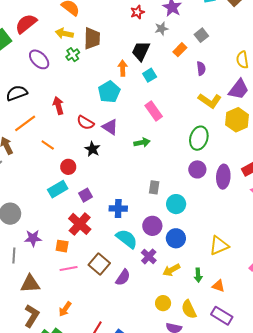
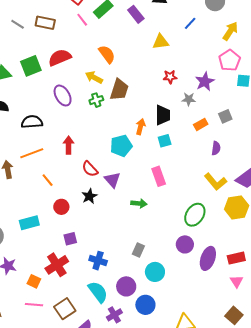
black trapezoid: (141, 51) -> (163, 115), turned 140
cyan rectangle: (58, 189) -> (29, 223), moved

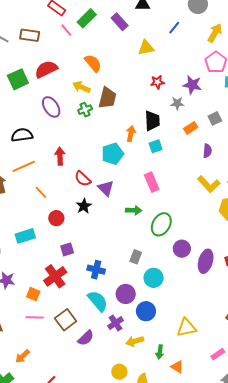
purple star: (205, 82) -> (192, 85), turned -30
green ellipse: (195, 215) -> (161, 224), moved

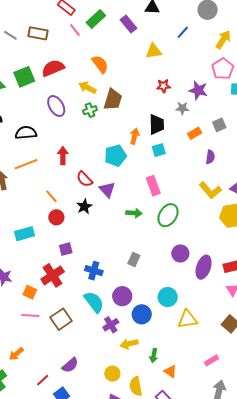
orange line: (41, 192) -> (52, 196), moved
green ellipse: (161, 224) -> (168, 215), moved
cyan circle: (154, 278) -> (168, 297), moved
yellow triangle: (186, 328) -> (187, 319), moved
purple semicircle: (86, 338) -> (70, 365), moved

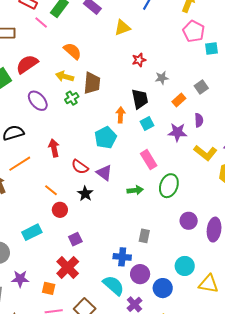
purple star: (198, 90) -> (177, 132), moved
blue cross: (94, 271) -> (122, 257), moved
yellow triangle: (187, 319) -> (209, 284), turned 30

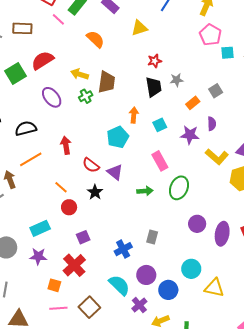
orange semicircle: (72, 51) -> (95, 39), moved
black trapezoid: (140, 99) -> (154, 87), moved
blue cross: (122, 257) -> (123, 249), moved, turned -36
purple star: (20, 279) -> (38, 256), moved

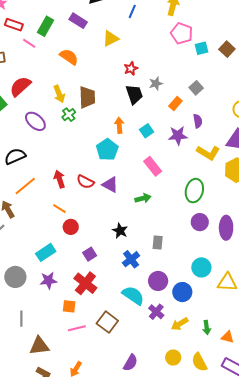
yellow arrow: (80, 74) -> (59, 94), turned -120
red arrow: (66, 145) -> (60, 179), moved
green ellipse: (179, 188) -> (194, 191), moved
black star: (95, 192) -> (120, 231), moved

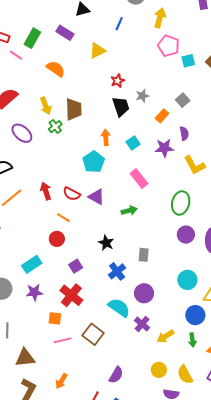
yellow L-shape: (208, 153) -> (195, 165), turned 30
orange line: (59, 209) -> (63, 218), moved
blue circle: (182, 292) -> (195, 315), moved

